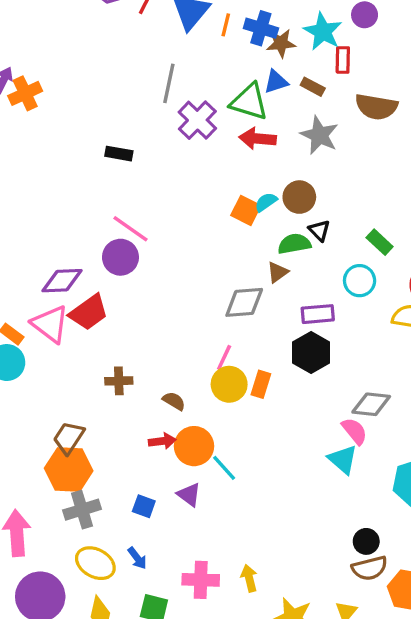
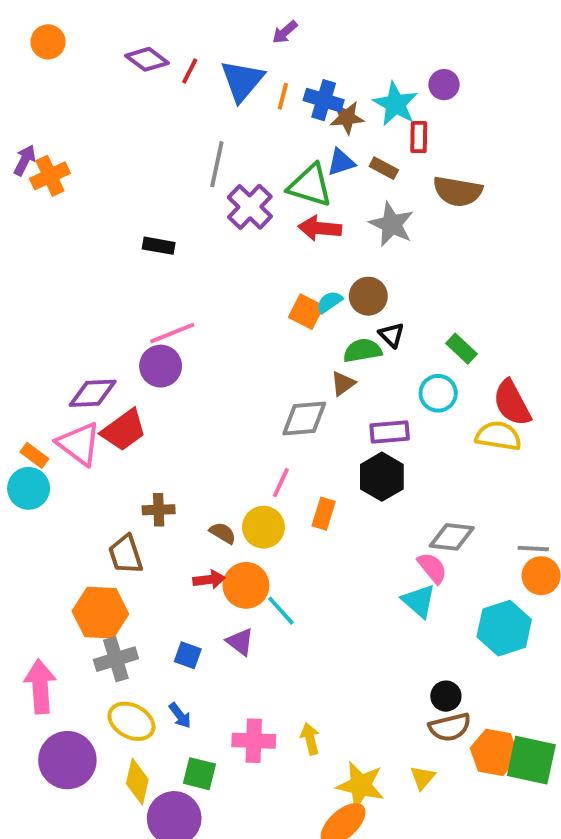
pink line: (130, 229) -> (172, 333), turned -57
yellow circle: (229, 384) -> (263, 527), moved
brown trapezoid: (69, 438) -> (126, 554), moved, turned -51

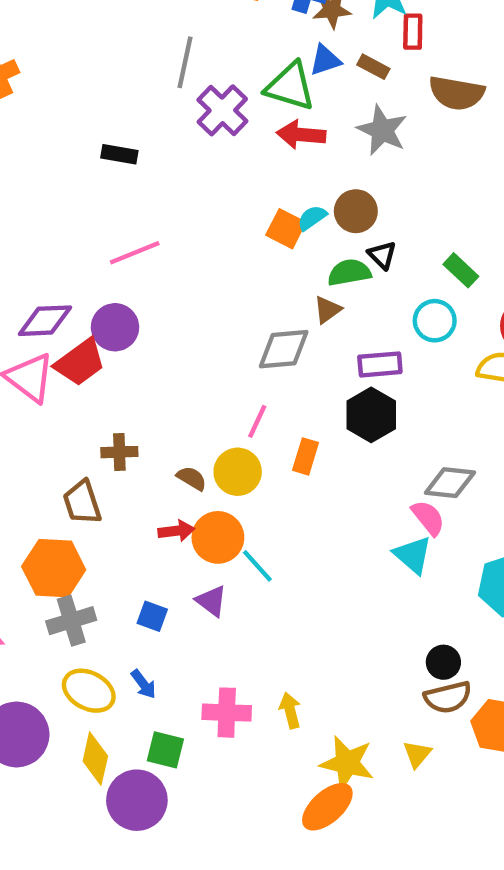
purple circle: (161, 366) -> (115, 327), moved

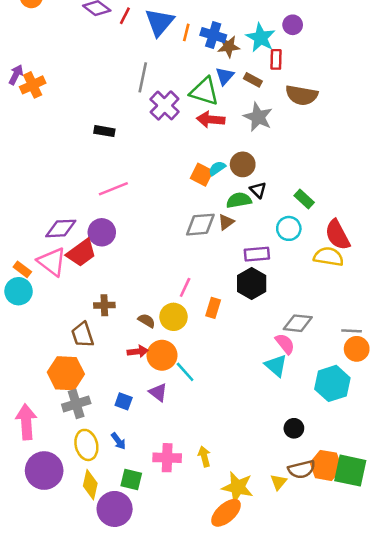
blue triangle: (325, 60) -> (225, 76), turned -30
gray diamond: (284, 349) -> (200, 225), moved
yellow ellipse: (89, 691) -> (86, 445), turned 48
brown semicircle: (448, 697) -> (302, 469), moved

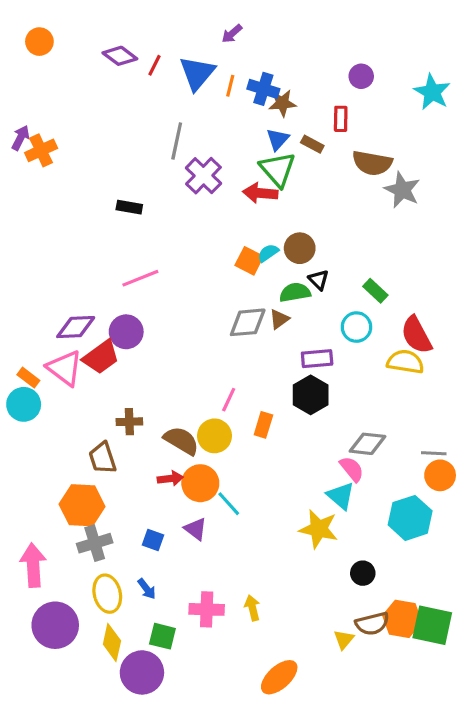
cyan star: (261, 38) -> (432, 92), moved
green triangle: (204, 91) -> (278, 169), moved, turned 32
gray star: (258, 117) -> (402, 190), moved
brown semicircle: (147, 321) -> (181, 441), size x1.6
yellow star: (238, 487) -> (319, 529), moved

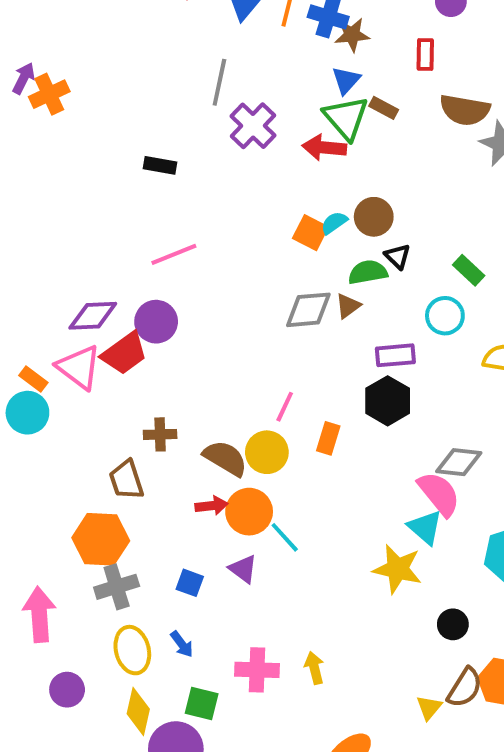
brown rectangle: (312, 144) -> (384, 108), moved
pink semicircle: (352, 469) -> (439, 494), size x1.4
brown semicircle: (372, 624) -> (465, 688), turned -44
purple circle: (55, 625) -> (67, 690), size x0.6

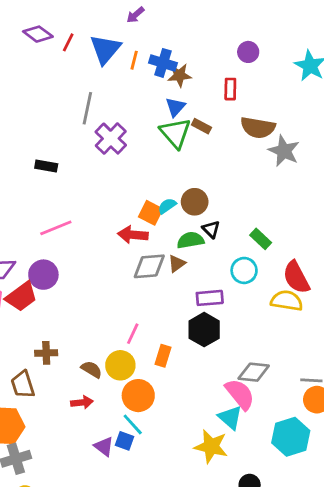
red arrow: (324, 148) -> (133, 235), moved
brown semicircle: (225, 458) -> (92, 369), size x0.7
orange circle: (249, 512) -> (138, 396), moved
blue square: (190, 583) -> (124, 441), moved

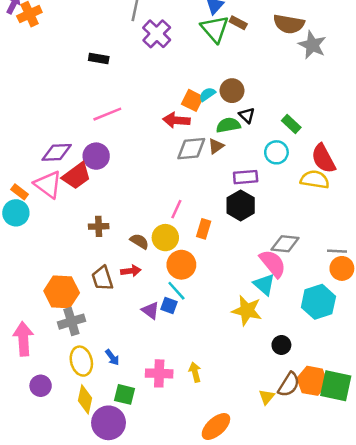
brown trapezoid: (23, 385) -> (102, 278), moved

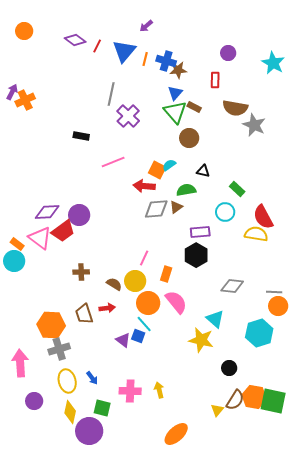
brown circle: (232, 91) -> (189, 138), moved
pink line: (107, 114) -> (113, 162), moved
black triangle: (247, 115) -> (203, 171), moved, turned -32
pink semicircle: (273, 263) -> (176, 302), moved

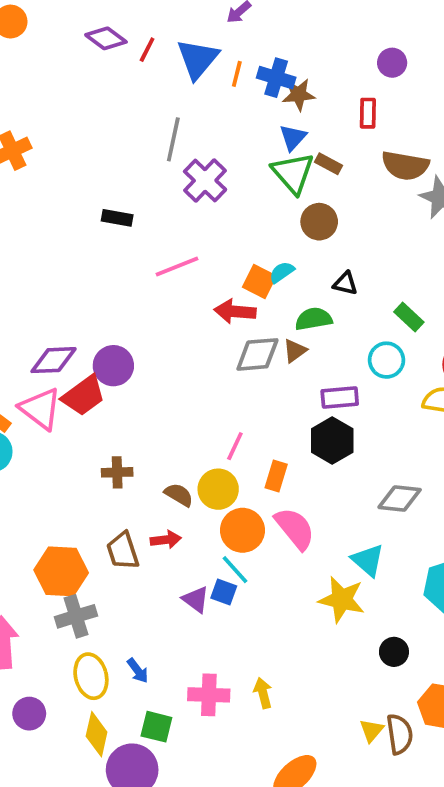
brown semicircle: (235, 400) -> (400, 734), moved, turned -40

